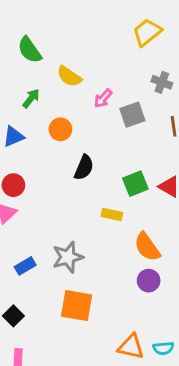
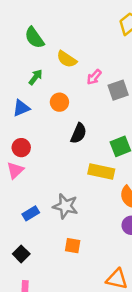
yellow rectangle: (112, 214) -> (101, 171), size x1.5
gray star: (68, 257) -> (65, 206), turned 30
orange square: (77, 306) -> (73, 246), size x0.6

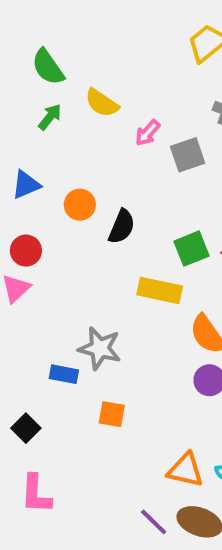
green arrow: (36, 77) -> (50, 117), moved
orange circle: (59, 102) -> (80, 205), moved
blue rectangle: (31, 213) -> (64, 374), moved, turned 42

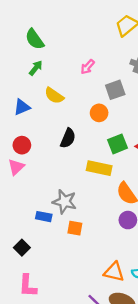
yellow semicircle: (102, 103) -> (54, 96), moved
pink arrow: (148, 133) -> (88, 67), moved
orange circle: (80, 205) -> (99, 113), moved
black semicircle: (122, 227) -> (68, 138), moved
orange square: (112, 414) -> (75, 228), moved

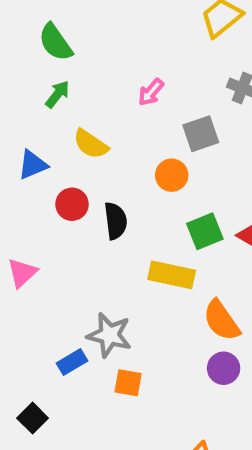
black semicircle: (68, 138) -> (116, 221), turned -30
red circle: (22, 145) -> (72, 204), moved
blue rectangle: (44, 217) -> (72, 362), turned -42

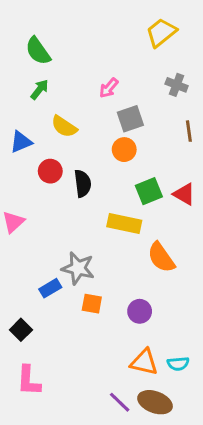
gray square: (201, 134) -> (130, 119), moved
purple circle: (224, 368) -> (140, 311), moved

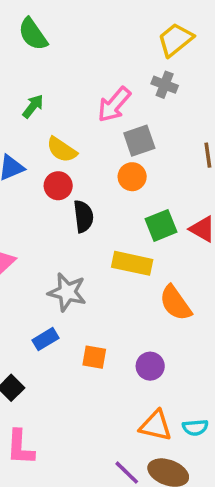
green semicircle: (38, 51) -> (33, 34), moved
gray cross: (177, 85) -> (165, 85), moved
pink arrow: (109, 88) -> (114, 105), size x1.5
red circle: (50, 171) -> (58, 186), moved
gray star: (78, 268) -> (67, 292), moved

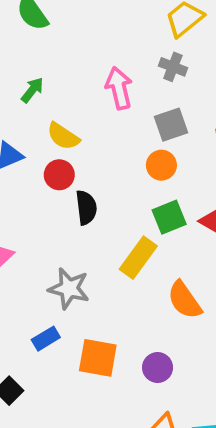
pink arrow: (114, 105) -> (119, 88), turned 126
gray square: (139, 141) -> (171, 125), moved
orange circle: (132, 177) -> (161, 165), moved
yellow rectangle: (132, 263) -> (138, 258), turned -66
orange square: (94, 357) -> (98, 358), size x1.5

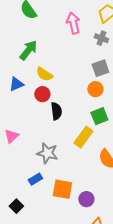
pink arrow: (119, 88) -> (73, 23), moved
green arrow: (32, 90) -> (28, 50), size x1.5
purple circle: (158, 368) -> (86, 199), moved

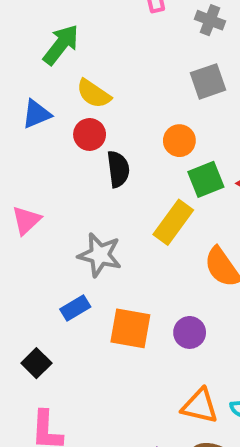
orange circle: (95, 89) -> (179, 141), moved
purple circle: (86, 199) -> (190, 332), moved

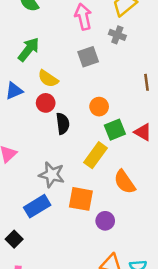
gray square: (208, 81) -> (88, 57), moved
blue rectangle: (75, 308) -> (37, 206), size x1.5
orange square: (130, 328) -> (81, 199), moved

